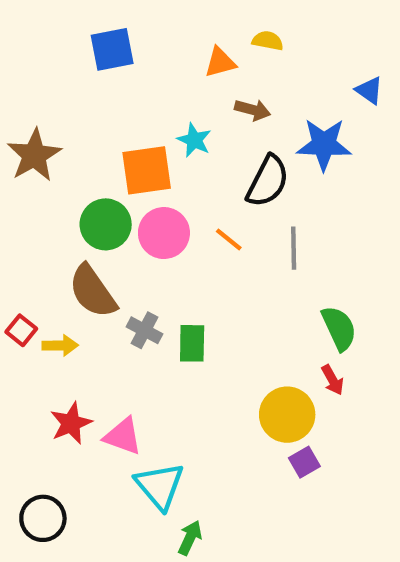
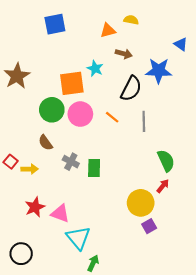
brown semicircle: (93, 291) -> (45, 143), size x0.6
red arrow: (333, 380) -> (163, 186), turned -112

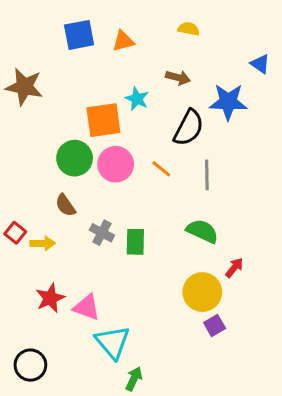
orange triangle: (108, 30) -> (123, 41), moved
brown star: (17, 76) -> (24, 87), moved, turned -30
green semicircle: (166, 161) -> (202, 231), moved, turned -40

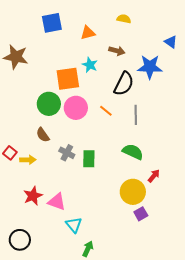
orange triangle: (123, 41) -> (88, 33), moved
cyan triangle: (113, 342) -> (74, 225), size x0.7

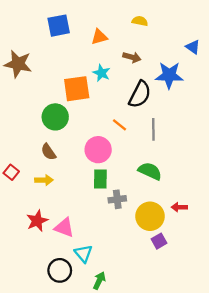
pink circle: (76, 108) -> (98, 150), moved
gray cross: (67, 153) -> (117, 199), moved, turned -35
yellow arrow: (28, 160) -> (44, 180), moved
red arrow: (154, 176) -> (179, 207), moved, turned -128
black circle: (20, 240) -> (60, 270), moved

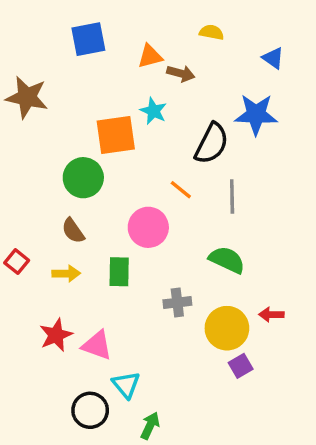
blue triangle: (193, 47) -> (273, 58), moved
brown arrow: (132, 57) -> (181, 73), moved
green rectangle: (100, 179) -> (119, 272), moved

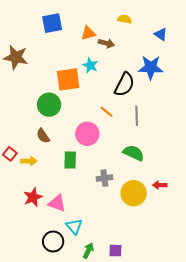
yellow arrow: (66, 273) -> (29, 161), moved
purple square: (241, 366) -> (115, 251), moved, turned 32

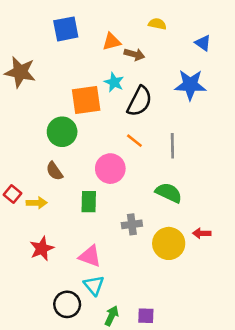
black semicircle: (125, 85) -> (139, 101), moved
pink triangle: (57, 203) -> (90, 256), moved

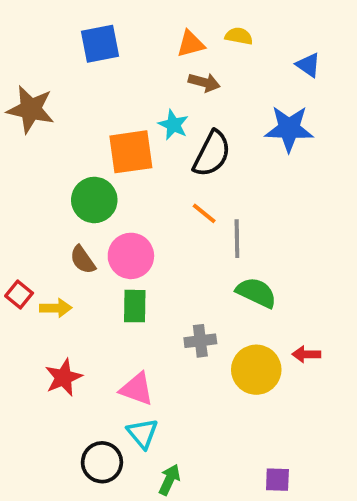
orange triangle: (112, 42) -> (191, 44), moved
gray line: (172, 146) -> (237, 239), moved
pink circle: (110, 169) -> (131, 256), moved
purple square: (146, 316) -> (277, 480), moved

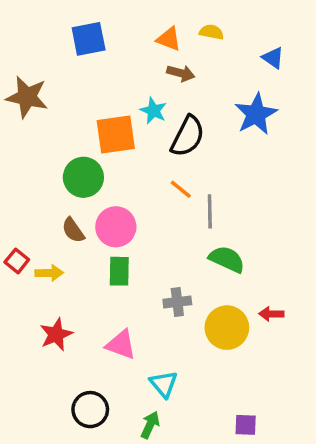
orange triangle: (191, 44) -> (169, 39), turned 36
blue star: (289, 129) -> (256, 114), turned -30
cyan triangle: (142, 433) -> (164, 384), moved

